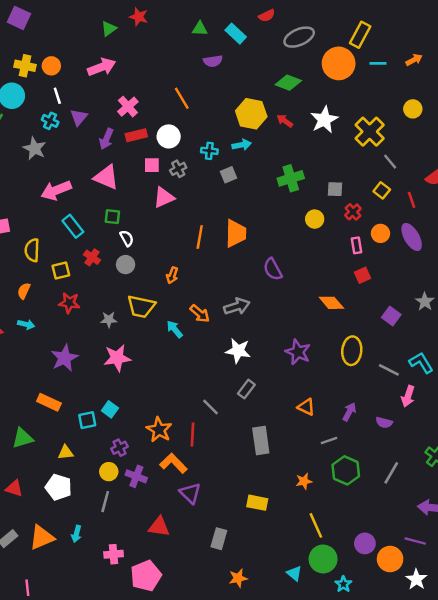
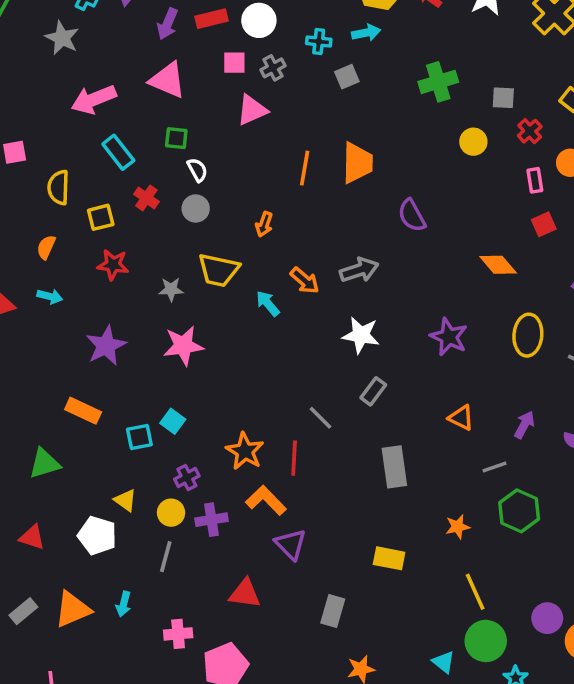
yellow triangle: (66, 452) -> (125, 500), moved, turned 42
purple cross: (136, 476) -> (211, 520), turned -30

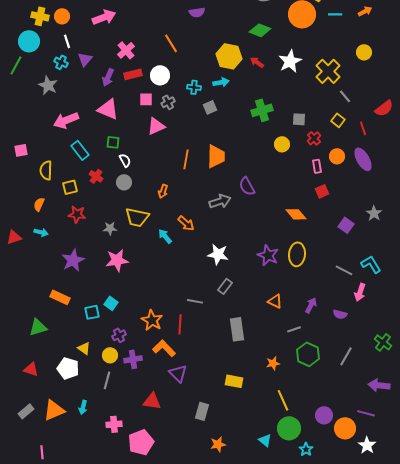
gray arrow: (359, 270) -> (220, 201), moved
yellow ellipse: (528, 335) -> (297, 254), moved
gray line: (320, 418) -> (195, 301), turned -35

